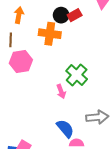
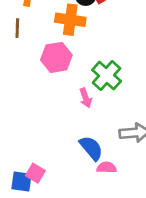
pink hexagon: (21, 62) -> (56, 57), moved

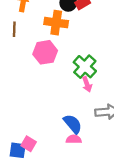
pink arrow: (86, 98) -> (87, 84), moved
pink semicircle: (107, 168) -> (74, 139), moved

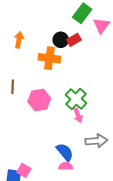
brown line: (14, 29) -> (13, 87), moved
pink hexagon: (45, 52) -> (39, 100), moved

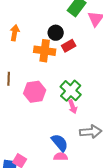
red rectangle: (74, 40) -> (69, 46), moved

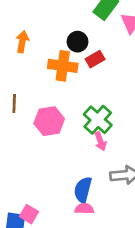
blue semicircle: (60, 143) -> (83, 190), turned -126

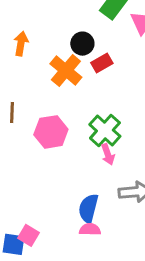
orange cross: (63, 66) -> (66, 71), turned 32

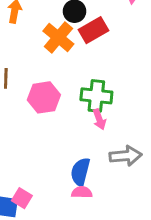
red rectangle: (102, 63) -> (93, 30), size x1.4
green cross: (105, 130) -> (96, 96), turned -36

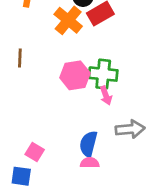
pink hexagon: (44, 97) -> (75, 75), moved
pink square: (22, 198) -> (35, 152), moved

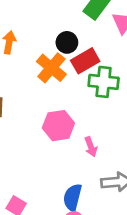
green cross: (103, 74) -> (104, 82), moved

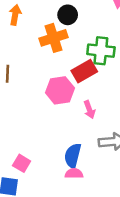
red rectangle: (85, 61) -> (84, 71), moved
orange cross: (51, 68) -> (54, 38), turned 32

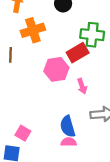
orange cross: (54, 38) -> (33, 30), moved
blue semicircle: (73, 156) -> (68, 126), turned -30

